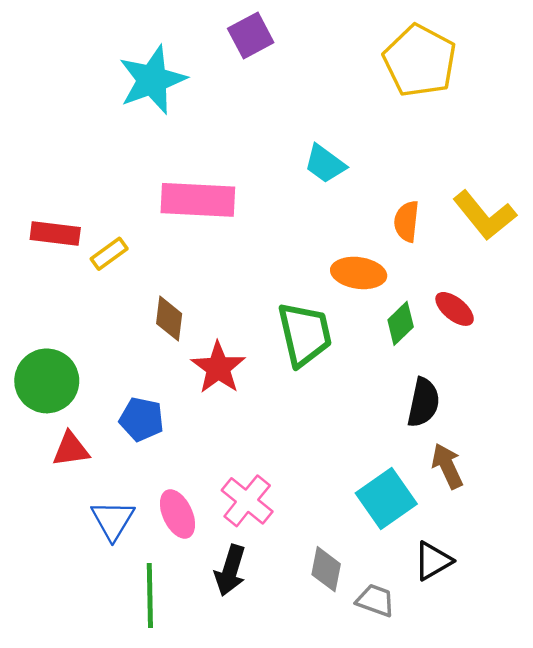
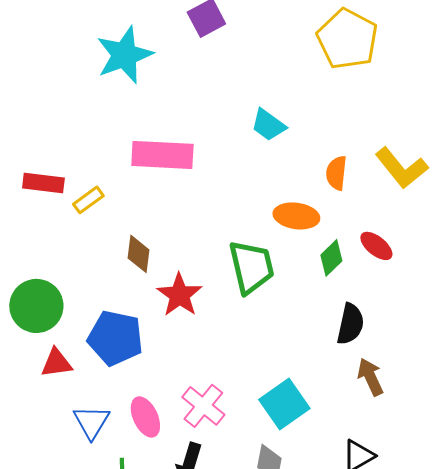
blue pentagon: (142, 419) -> (115, 338), size x1.5
cyan square: (386, 498) -> (284, 404), moved

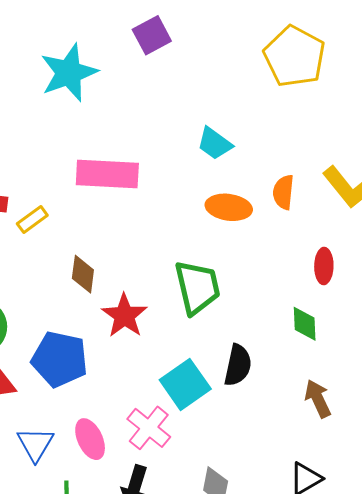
orange ellipse: (296, 216) -> (229, 207), moved
red ellipse: (376, 246) -> (324, 266), turned 52
green diamond: (331, 258) -> (305, 324), moved, turned -48
black semicircle: (350, 324) -> (238, 365), moved
cyan square: (284, 404) -> (185, 384), moved

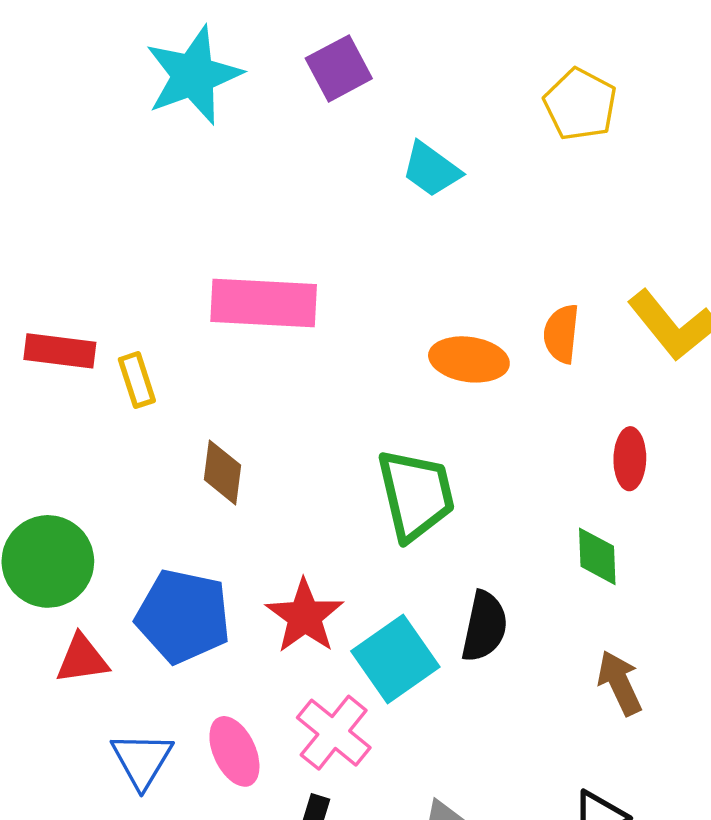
yellow pentagon: (295, 56) -> (580, 104), size x0.7
cyan star: (69, 73) -> (193, 75), moved
cyan trapezoid: (215, 144) -> (431, 169), moved
yellow rectangle: (32, 219) -> (137, 380), turned -72
red star: (124, 316) -> (305, 616), moved

